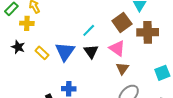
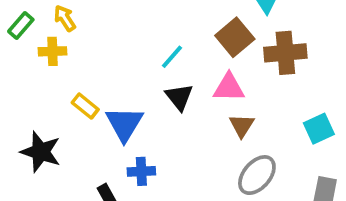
black star: (18, 47) -> (41, 152), moved, size x1.5
pink triangle: (117, 48) -> (229, 88), turned -30
blue triangle: (65, 52) -> (124, 124), moved

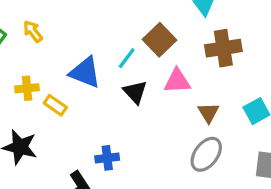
brown square: (235, 37) -> (160, 40), moved
yellow cross: (53, 51) -> (27, 88), moved
blue triangle: (124, 124) -> (85, 72), moved, turned -36
brown triangle: (242, 126) -> (209, 113), moved

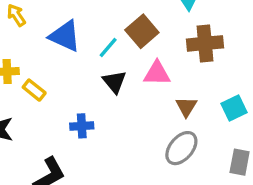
blue triangle: (85, 72) -> (65, 36), moved
blue cross: (107, 158) -> (82, 126), moved

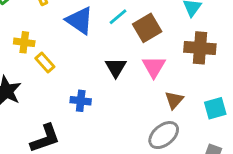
cyan line: (108, 47) -> (118, 17), moved
pink triangle: (157, 73) -> (154, 67), turned 50

